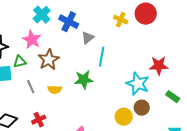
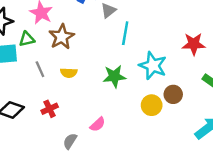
green star: (84, 80) -> (114, 76), moved
cyan star: (138, 84) -> (153, 66), moved

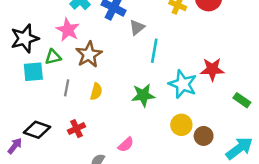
red star: (194, 44) -> (212, 69), moved
gray line: (40, 69) -> (67, 88), turned 35
yellow semicircle: (69, 73) -> (96, 92), turned -77
brown circle: (173, 94) -> (204, 136), moved

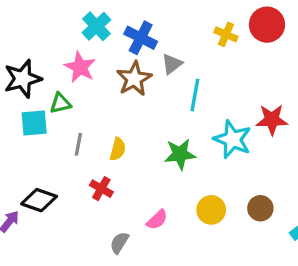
brown star: (89, 54) -> (134, 79), moved
yellow circle: (181, 125) -> (211, 210), moved
red cross: (77, 129) -> (101, 189), moved, turned -35

